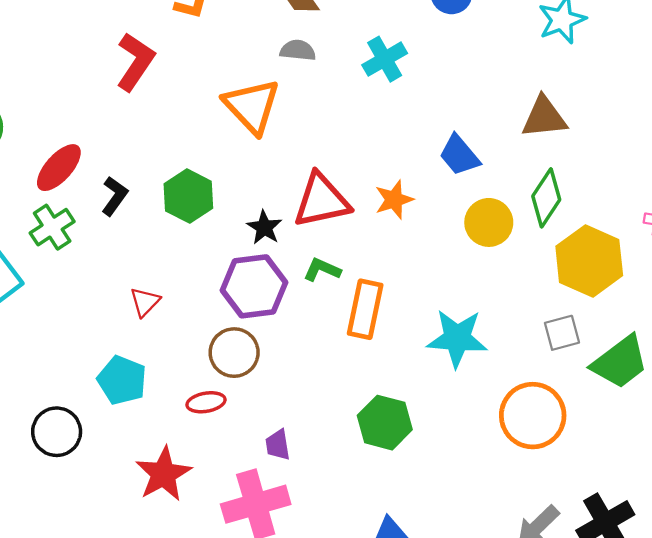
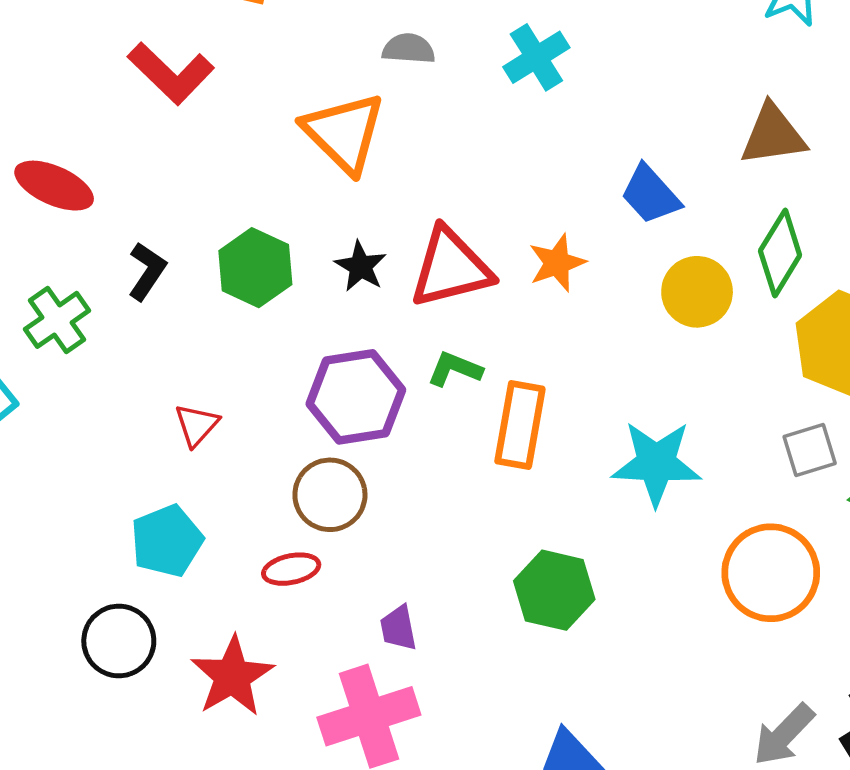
red L-shape: (135, 62) -> (171, 73), turned 102
red ellipse: (59, 168) -> (54, 186), moved, turned 74
black star: (264, 227) -> (361, 266), moved
cyan pentagon: (122, 380) -> (167, 541), turned 30
black circle: (57, 432) -> (119, 641), moved

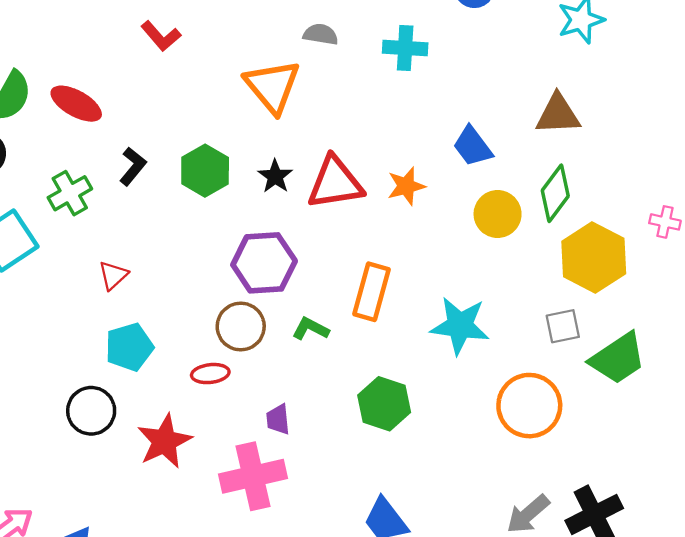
cyan cross: (536, 57) -> (405, 48), turned 30
red L-shape: (171, 73) -> (161, 36), size x0.7
green L-shape: (455, 369) -> (311, 329), moved
red triangle: (197, 425) -> (113, 275), moved

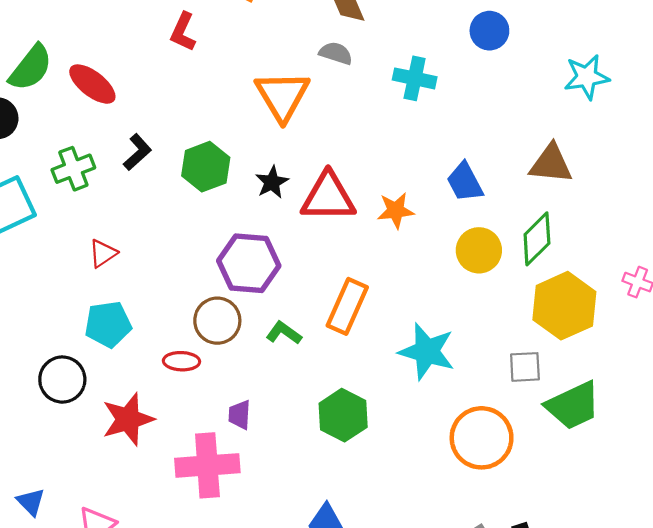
red L-shape: (161, 36) -> (183, 32), turned 57

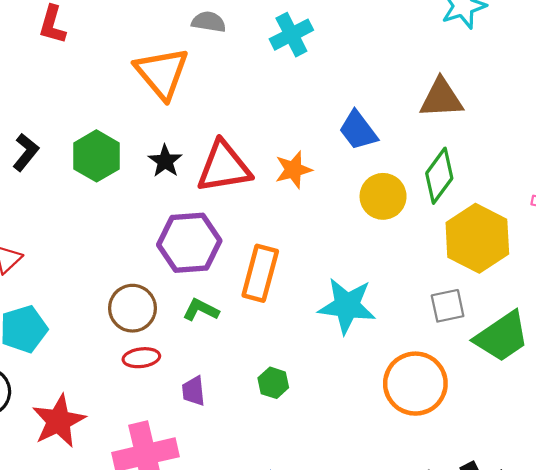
cyan cross: (415, 78) -> (291, 35), turned -30
purple hexagon: (249, 263) -> (189, 243), moved
red ellipse: (181, 361) -> (141, 358), moved
purple trapezoid: (240, 415) -> (194, 391), moved
green hexagon: (343, 415) -> (273, 383), size x0.6

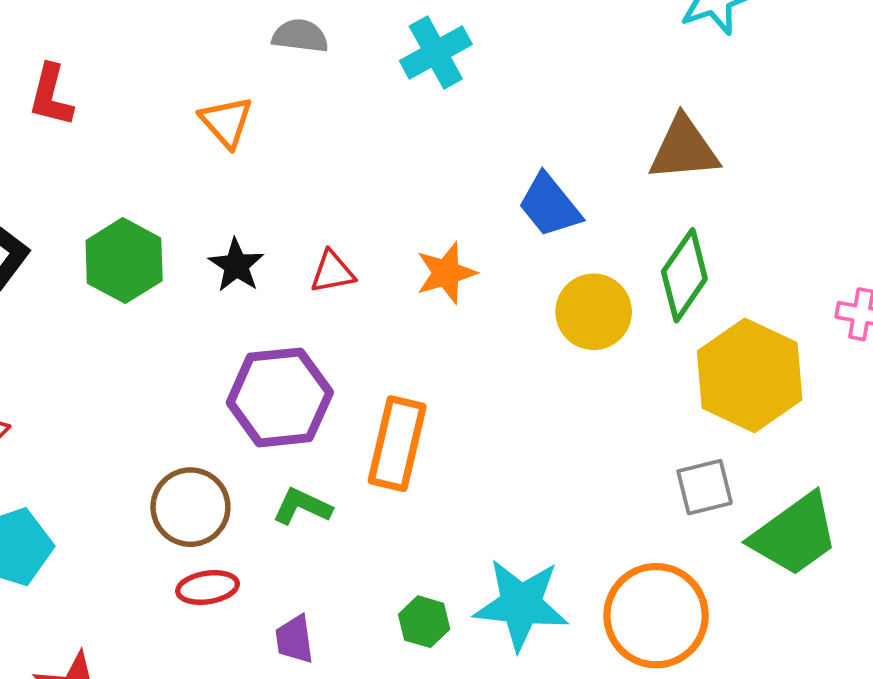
red L-shape: (52, 25) -> (51, 95), moved
orange triangle: (162, 73) -> (226, 122), size x0.6
red triangle: (224, 167) -> (332, 272), size x0.5
cyan star: (347, 306) -> (521, 605), moved

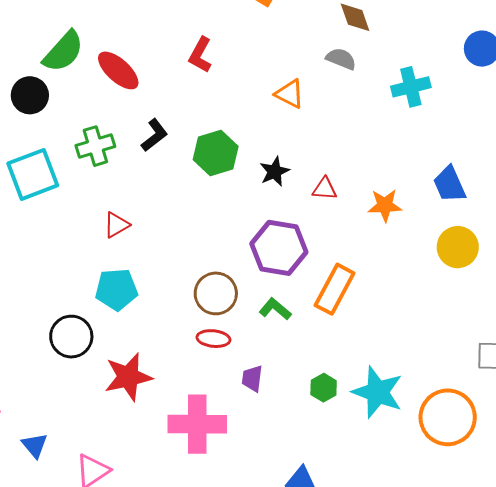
orange triangle: (226, 122) -> (290, 94), turned -36

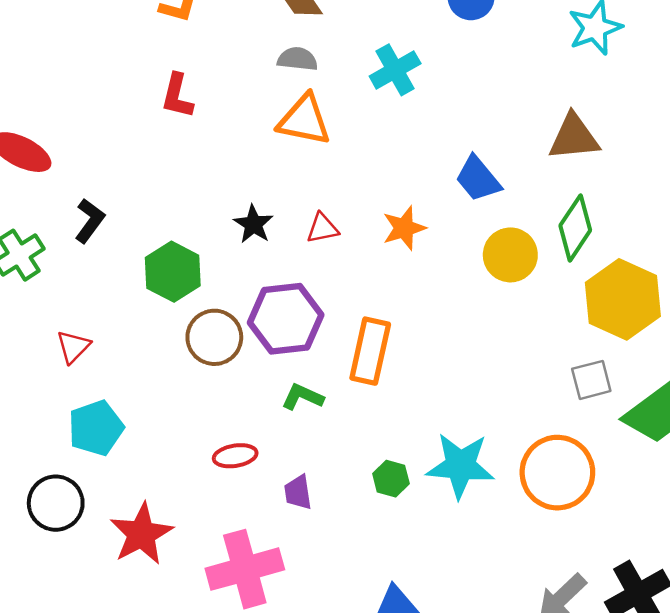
red L-shape: (200, 55) -> (177, 96), moved
orange triangle: (290, 94) -> (304, 120), moved, size x1.4
green hexagon: (216, 153) -> (173, 272), moved
brown circle: (216, 293) -> (214, 337), moved

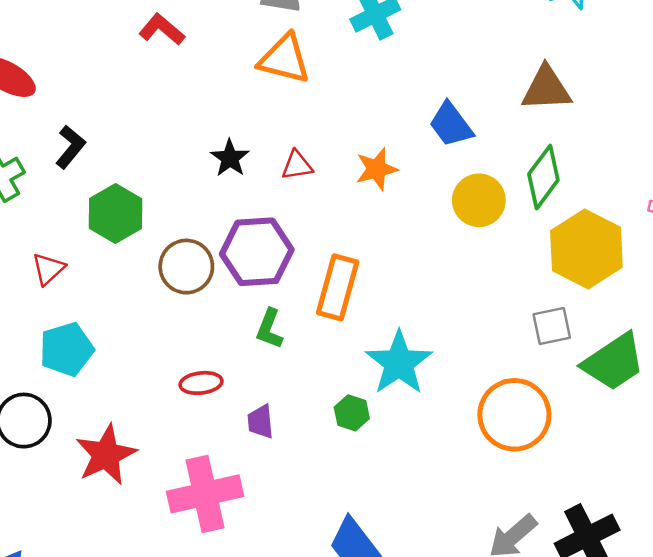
red L-shape: (177, 96) -> (162, 29), turned 114
green hexagon: (173, 272) -> (115, 214), moved
green L-shape: (302, 397) -> (269, 329), turned -96
cyan star: (460, 466) -> (399, 363), moved, turned 30

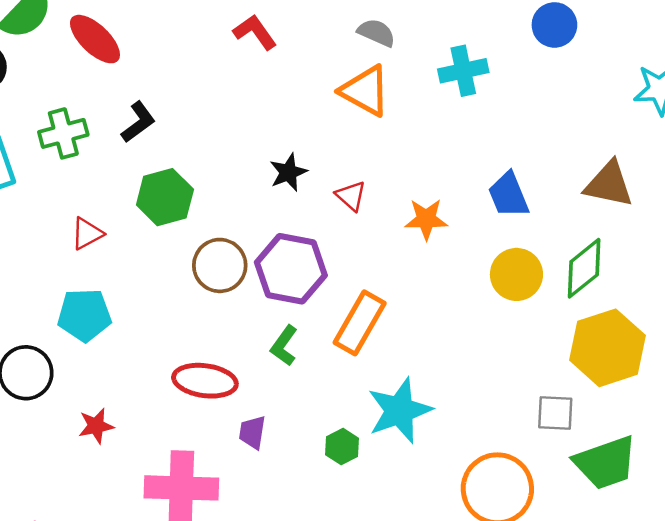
red triangle: (297, 165) -> (351, 196), turned 36
red ellipse: (201, 383) -> (205, 381), size x1.5
red star: (106, 455) -> (96, 426), size x0.6

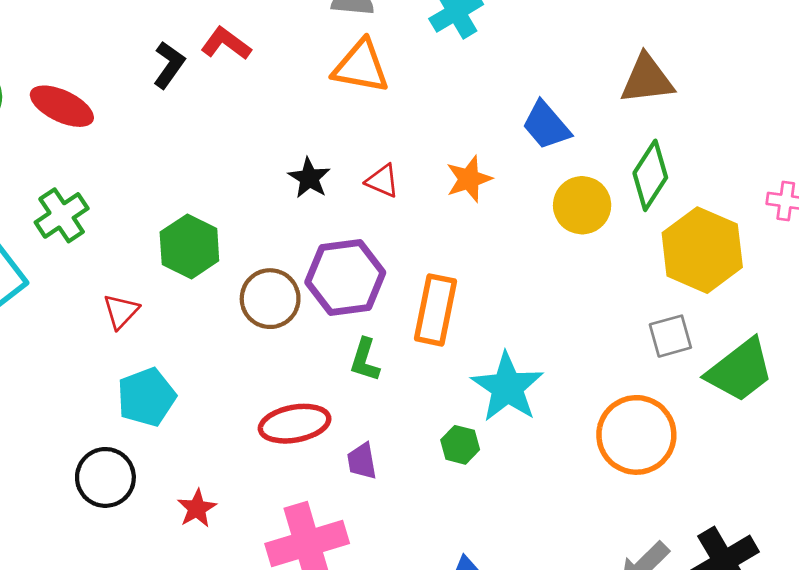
black L-shape: (138, 122) -> (169, 65), moved

